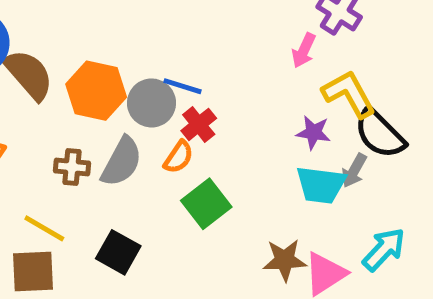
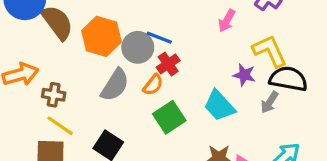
pink arrow: (304, 51) -> (227, 21), moved
black semicircle: (380, 134) -> (288, 79), turned 141
brown cross: (72, 167) -> (54, 95), moved
cyan trapezoid: (321, 185) -> (219, 106), moved, turned 36

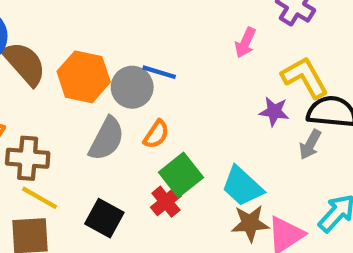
red cross: (168, 64) -> (166, 202), moved
brown cross: (54, 95) -> (28, 158), size x1.4
cyan trapezoid: (219, 106) -> (242, 186), moved

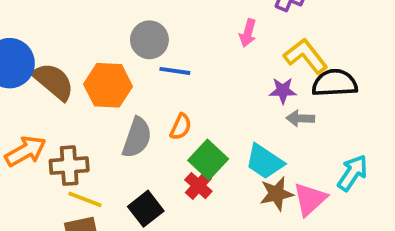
gray circle: (132, 87) -> (149, 40), moved
gray arrow: (310, 144) -> (300, 118), moved, turned 72
black square: (104, 218) -> (146, 209), turned 32

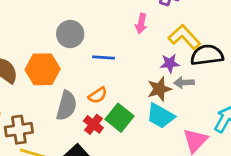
blue line: (175, 71) -> (104, 57), moved
orange semicircle: (181, 127) -> (98, 95), turned 36
red cross: (198, 186) -> (93, 124), moved
brown star: (276, 194) -> (159, 89), moved

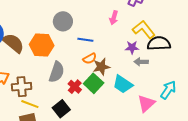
brown star: (159, 89) -> (101, 67), moved
orange semicircle: (98, 95) -> (90, 59), moved

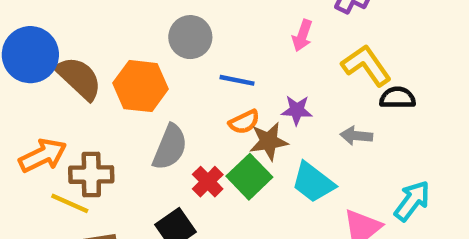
black semicircle: (159, 43) -> (398, 98), size x0.7
purple star: (132, 47) -> (297, 110), moved
yellow line: (30, 104) -> (70, 203), moved

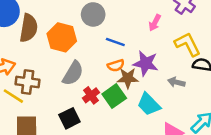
brown semicircle: (79, 78) -> (29, 28), turned 48
purple star: (297, 110) -> (146, 63), size x1.5

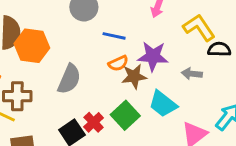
orange hexagon: (62, 37) -> (32, 46), moved
red cross: (91, 95) -> (94, 122), moved
green square: (114, 96) -> (125, 115), moved

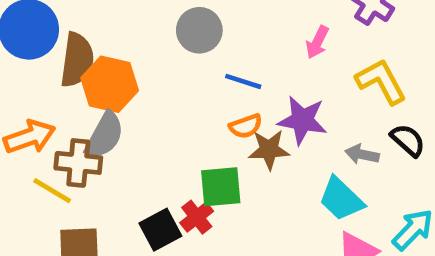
black semicircle: (219, 49) -> (408, 140), moved, turned 35
gray semicircle: (69, 79) -> (104, 135), moved
cyan trapezoid: (163, 104) -> (341, 199), moved
green square: (125, 115) -> (221, 187), moved, turned 32

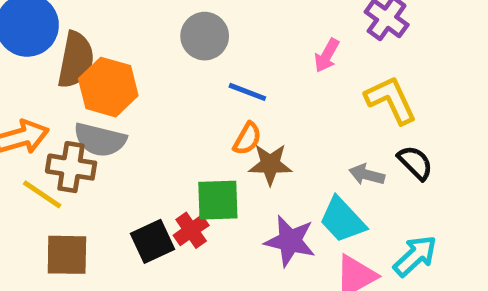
purple star: (302, 120) -> (290, 241), moved
orange semicircle: (246, 126) -> (247, 139), turned -44
gray semicircle: (104, 135) -> (100, 140), turned 72

